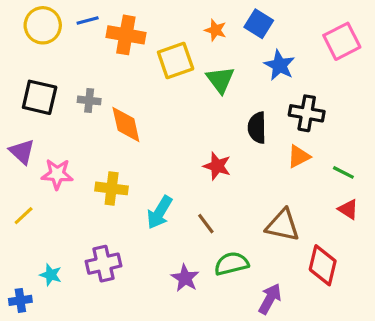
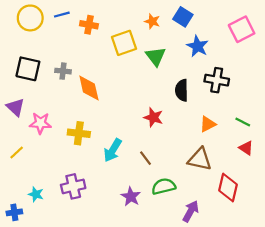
orange cross: (126, 35) -> (89, 25), size x0.7
orange triangle: (299, 156) -> (208, 124), moved

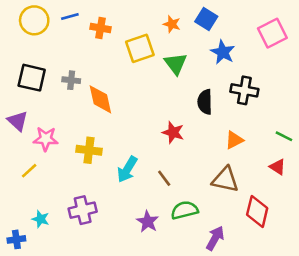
green line: (243, 122) -> (284, 136), moved
yellow line: (17, 152) -> (29, 171), moved

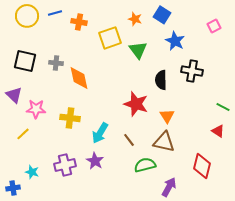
pink square: (272, 33) -> (214, 26), size x0.6
red star: (173, 132) -> (136, 104), size x1.4
orange triangle: (234, 140) -> (167, 116), moved, turned -35
brown triangle: (225, 180) -> (164, 142), moved
purple star: (148, 222) -> (95, 161), moved

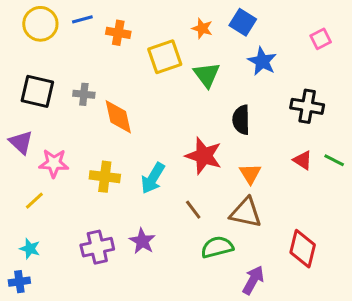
black cross: (192, 71) -> (307, 106), moved
red triangle: (218, 131) -> (303, 160), moved
cyan arrow: (100, 133) -> (153, 178), moved
cyan star: (32, 172) -> (30, 249), moved

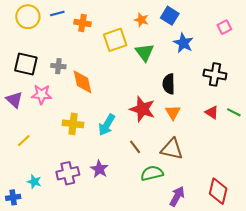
pink star: (54, 163) -> (42, 94), moved
orange triangle: (250, 174) -> (173, 112), moved
cyan star: (30, 249) -> (34, 182), moved
red diamond: (303, 249) -> (218, 191), moved

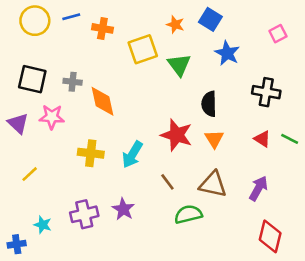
purple arrow: (177, 196) -> (258, 188), moved

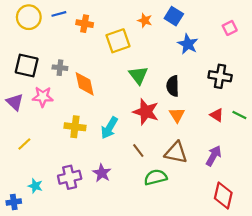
green triangle: (179, 65) -> (138, 75), moved

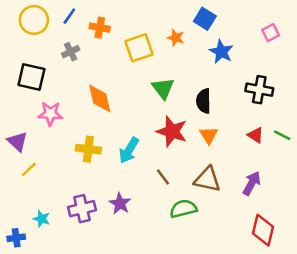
blue line: (59, 14) -> (69, 16), turned -40
orange star: (145, 20) -> (176, 38), moved
gray cross: (60, 68) -> (71, 52), moved, turned -32
purple triangle: (15, 102) -> (17, 142), moved

